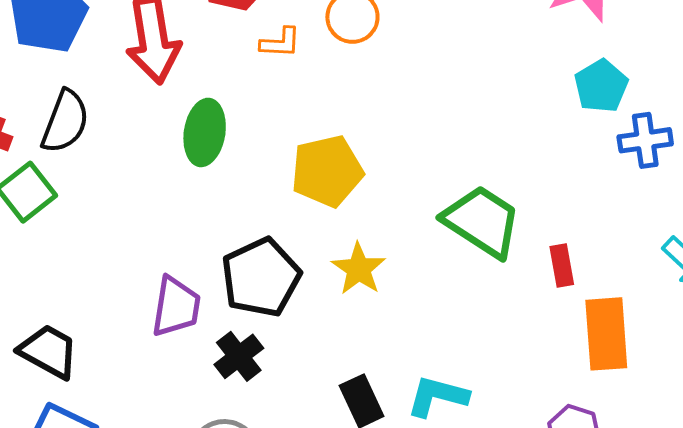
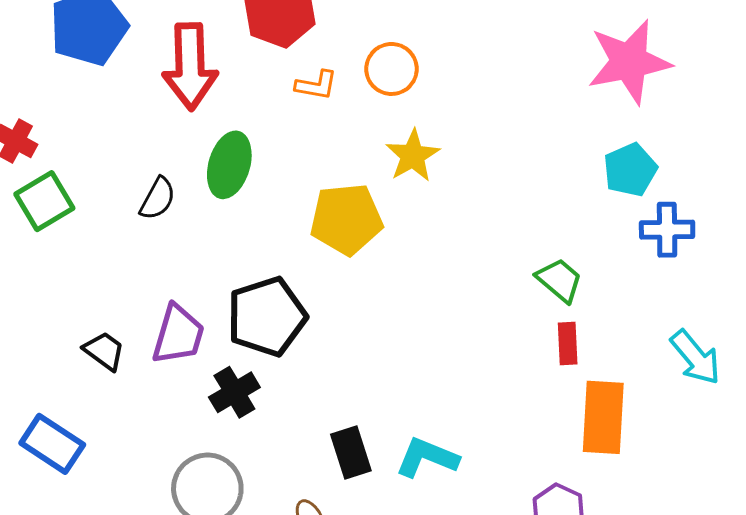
black semicircle: (65, 122) -> (158, 199), moved, size x0.7
green trapezoid: (482, 221) -> (559, 280), moved, size x0.6
yellow star: (359, 269) -> (413, 156), moved
black trapezoid: (49, 351) -> (104, 351), moved, size x0.7

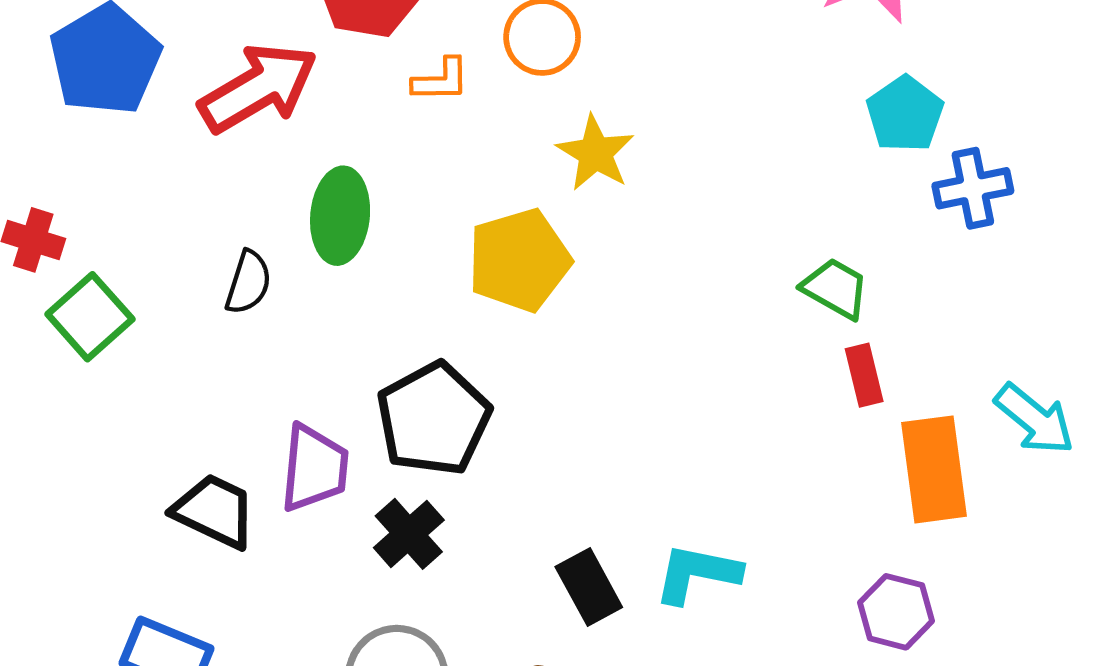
red arrow: (190, 66) -> (258, 88), turned -108
black trapezoid: (104, 351) -> (214, 511), size x1.4
cyan arrow: (696, 357) -> (1035, 419), moved

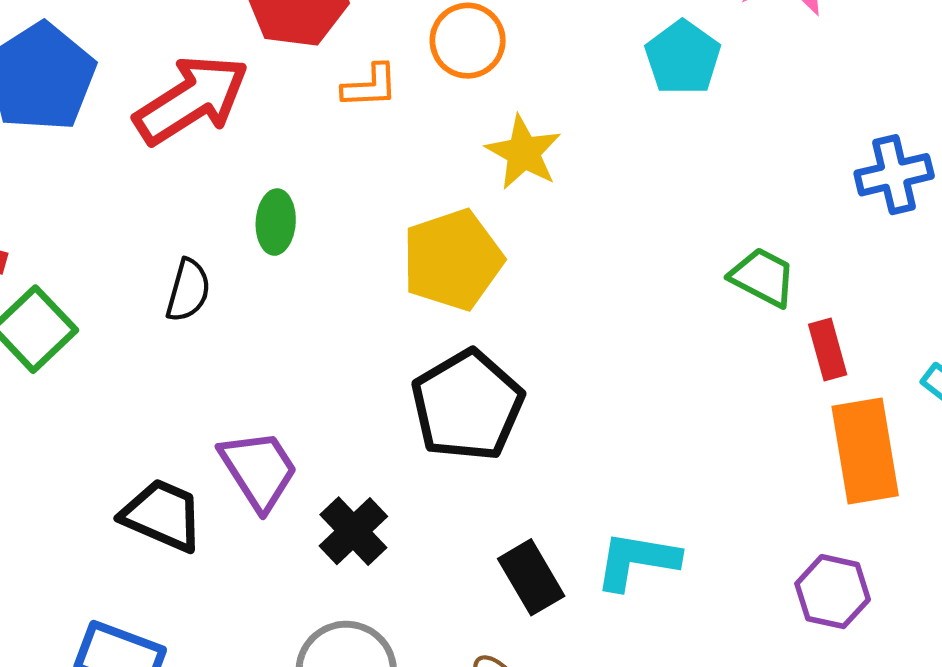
cyan pentagon: (905, 114) -> (683, 58), moved
green ellipse: (340, 216) -> (276, 222), size x0.7
red rectangle: (864, 375) -> (828, 350), moved
black pentagon: (434, 419) -> (467, 405), moved
purple trapezoid: (314, 468) -> (259, 470), turned -36

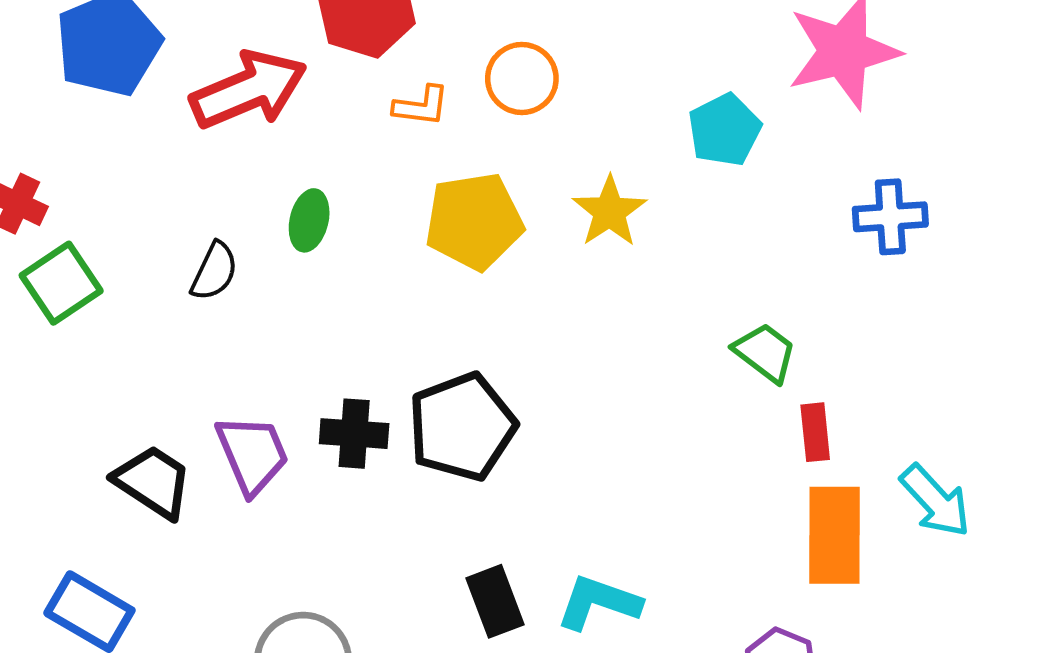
yellow star: (523, 152) -> (610, 211), moved
blue cross: (894, 175) -> (890, 217), moved
yellow pentagon: (452, 260) -> (474, 221), moved
black cross: (353, 531) -> (354, 434), moved, turned 38

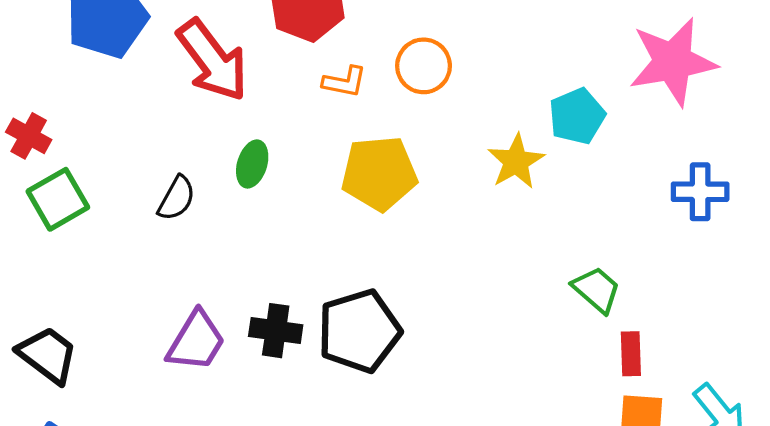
red arrow: (249, 90) -> (212, 60), turned 72
yellow star: (610, 211) -> (516, 161), moved
purple trapezoid: (252, 454) -> (196, 341), turned 50
black trapezoid: (153, 482) -> (48, 355), moved

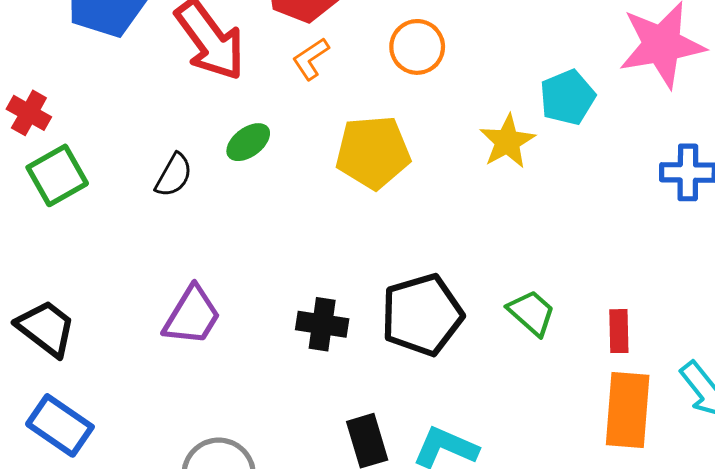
orange L-shape: (345, 82) -> (311, 59), moved, turned 135
green ellipse: (252, 164) -> (248, 142), turned 36
green trapezoid: (596, 290) -> (531, 313), moved
black cross: (276, 331) -> (322, 324), moved
black pentagon: (359, 331) -> (422, 315), moved

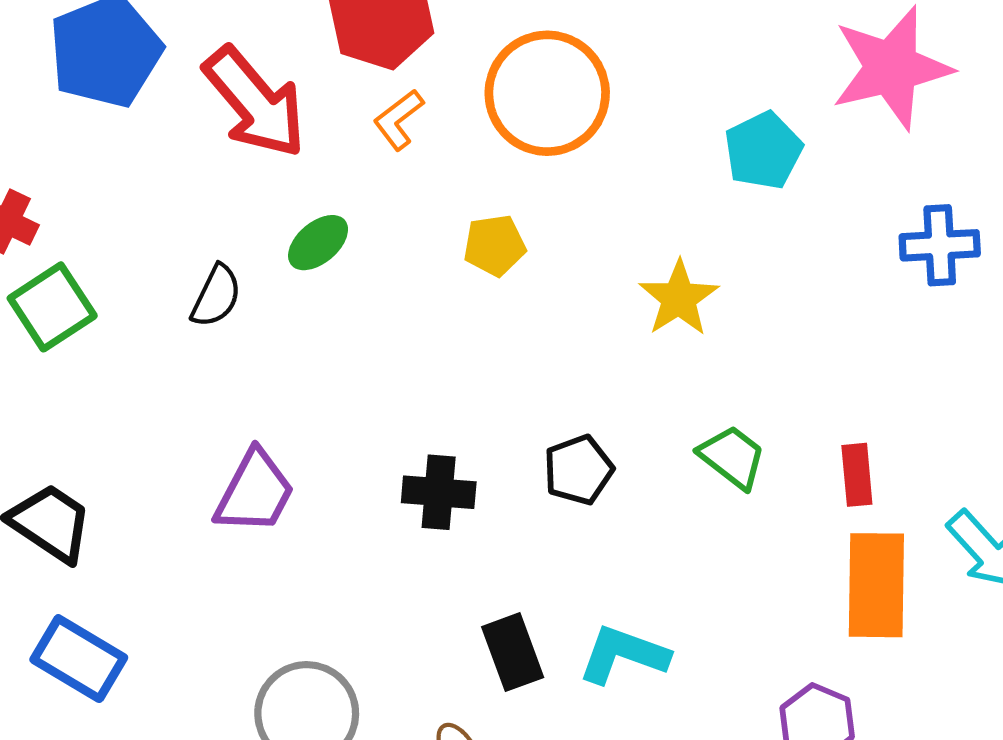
orange circle: (417, 47) -> (547, 93), size x1.6
yellow star: (507, 141) -> (679, 298), moved
yellow pentagon: (373, 152) -> (495, 245), size x0.6
black pentagon: (422, 315) -> (578, 470), size x0.6

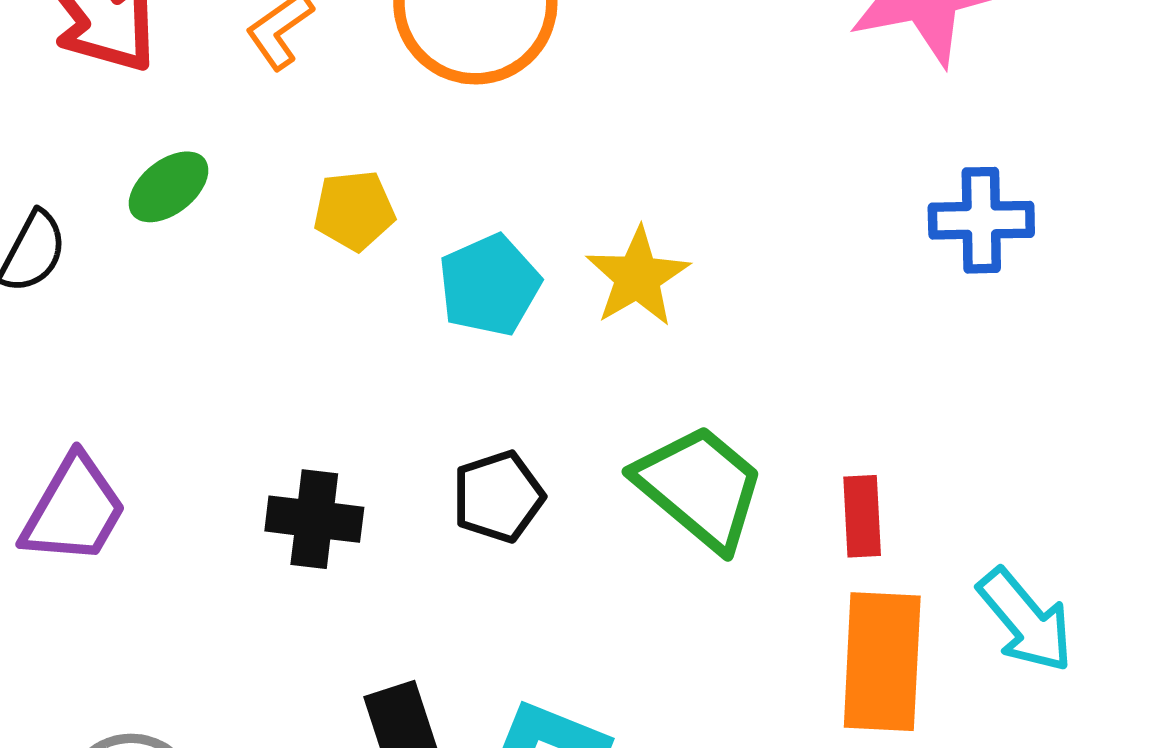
cyan pentagon: (763, 151) -> (489, 285), moved
yellow pentagon: (495, 245) -> (354, 210), moved
green trapezoid: (732, 457) -> (700, 487), size x1.5

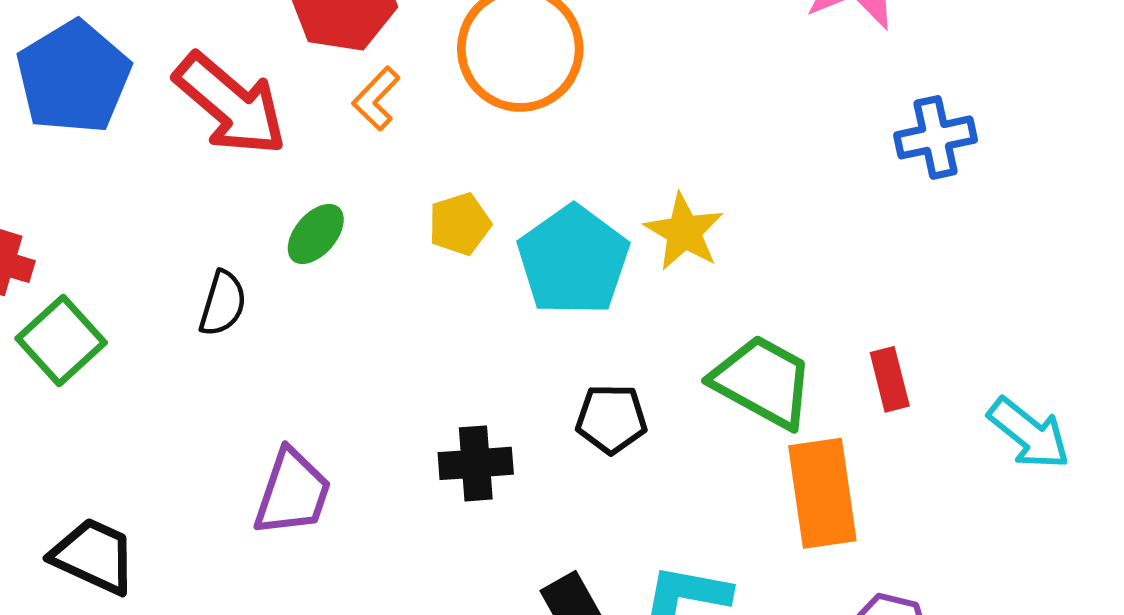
cyan pentagon: (489, 285) -> (573, 260), size x1.4
black pentagon: (498, 497) -> (611, 419), turned 30
orange rectangle: (882, 662) -> (822, 493), moved

